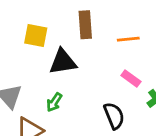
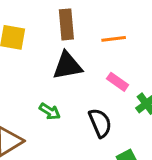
black triangle: (63, 62) -> (67, 66), moved
green arrow: (54, 102) -> (50, 111), moved, turned -90

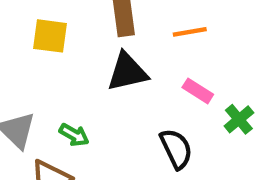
green arrow: (50, 111) -> (74, 135), moved

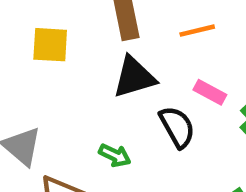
green arrow: (74, 135) -> (115, 155), moved
black semicircle: (176, 149) -> (177, 127), moved

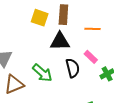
yellow square: (50, 45) -> (40, 18), moved
green arrow: (115, 155) -> (42, 73), size x1.5

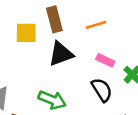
black semicircle: (73, 68) -> (102, 90), moved

